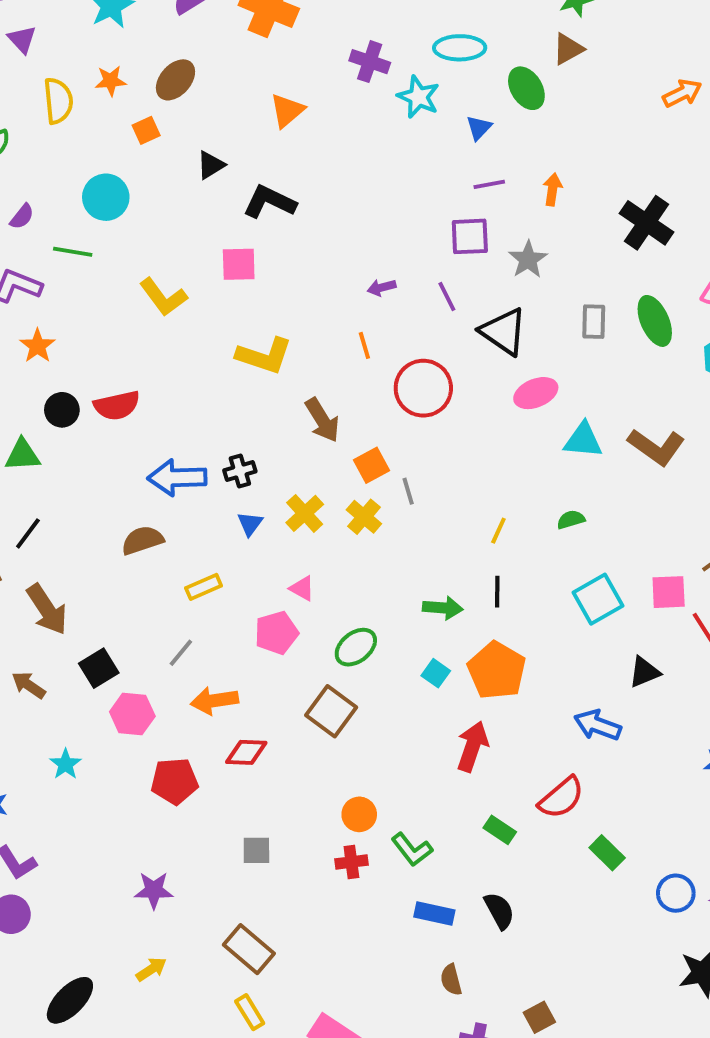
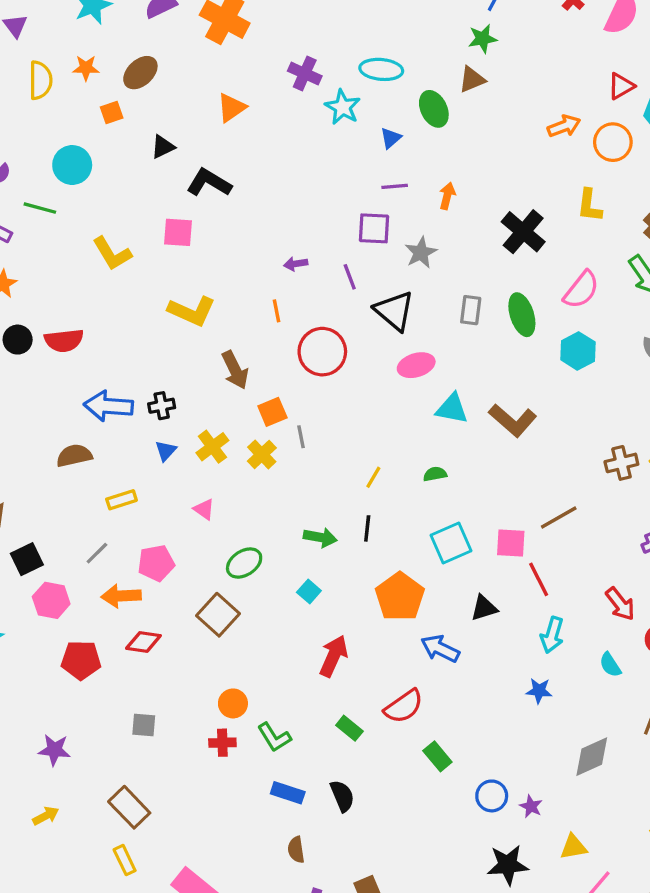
pink pentagon: (276, 633) -> (156, 563), moved
orange pentagon: (497, 671) -> (400, 597), moved

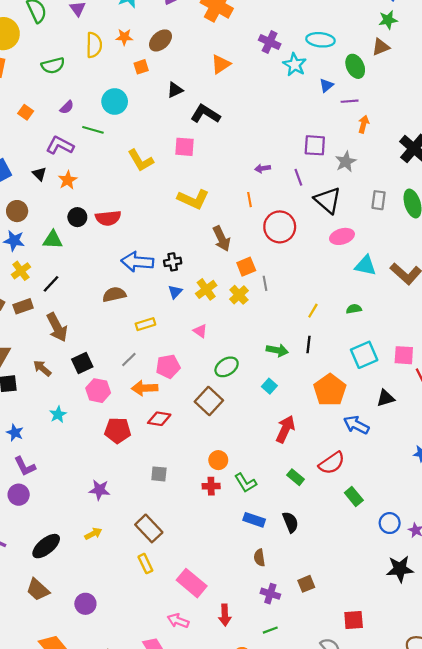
purple line: (395, 186) -> (350, 101), moved

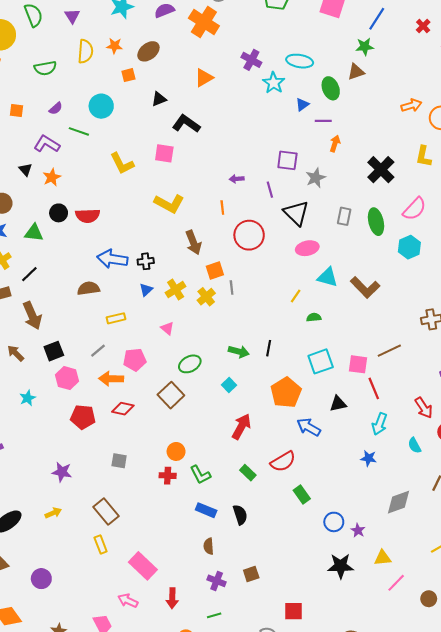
orange square: (26, 112) -> (17, 111), turned -32
yellow line: (313, 311) -> (296, 296), moved

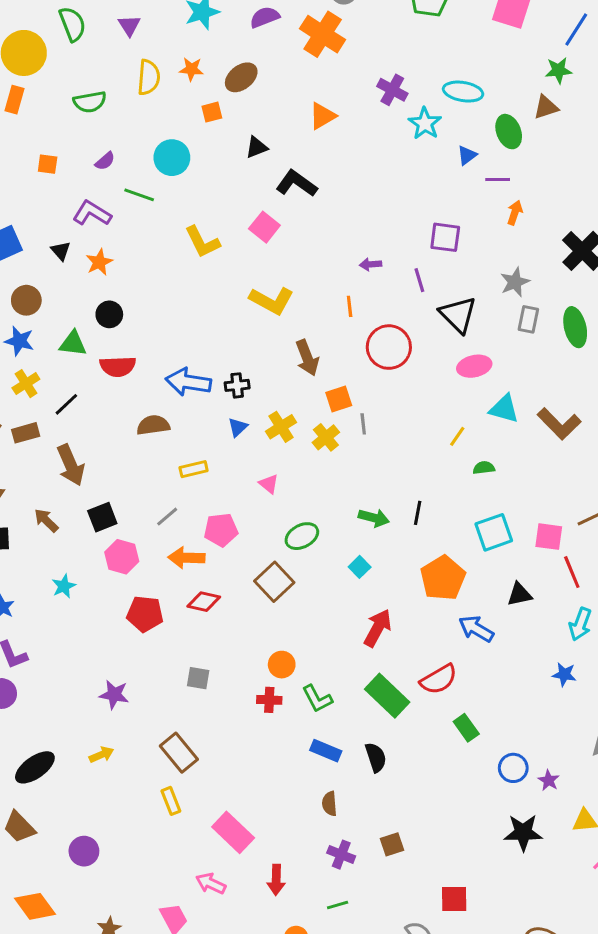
pink square: (164, 153) -> (264, 227), turned 30
gray star: (316, 178) -> (515, 282), moved
red semicircle: (88, 216) -> (118, 366), moved
green rectangle: (248, 473) -> (387, 696), size x1.8

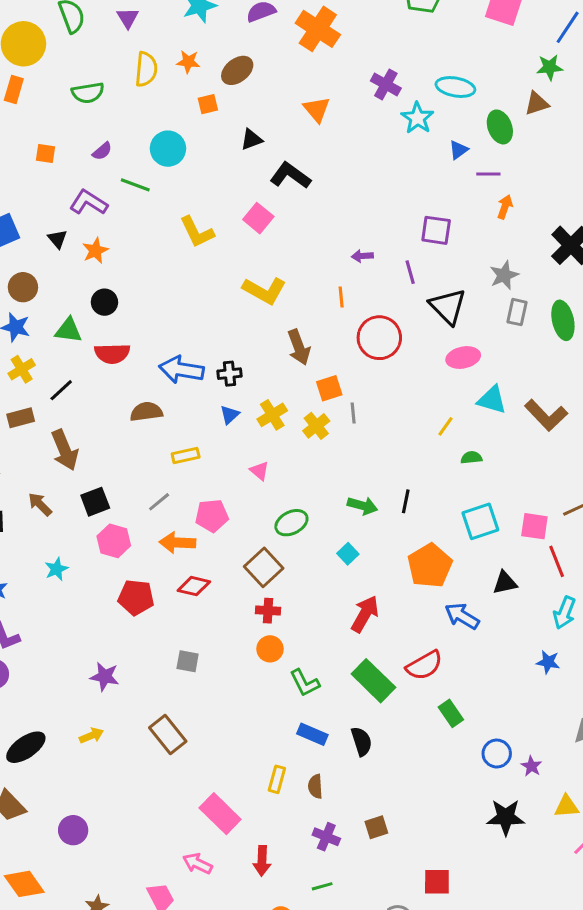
orange triangle: (322, 116) -> (317, 109), turned -40
red cross: (269, 700) -> (268, 611), moved
yellow rectangle: (171, 801) -> (277, 779), moved, turned 36

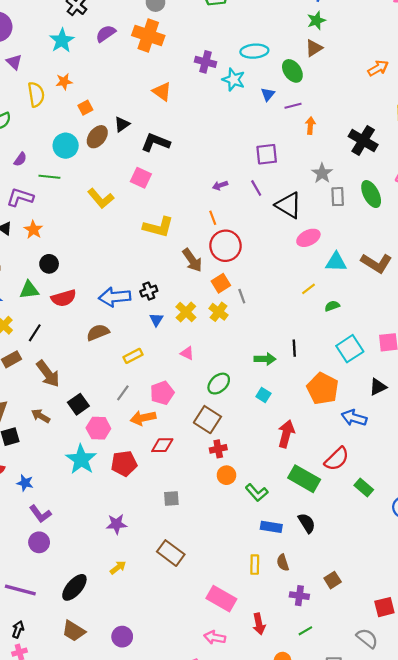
brown ellipse: (237, 70) -> (97, 137), moved
red circle: (379, 338) -> (225, 246), moved
yellow line: (446, 426) -> (309, 289), turned 32
cyan star: (56, 569) -> (81, 459), moved, size x1.8

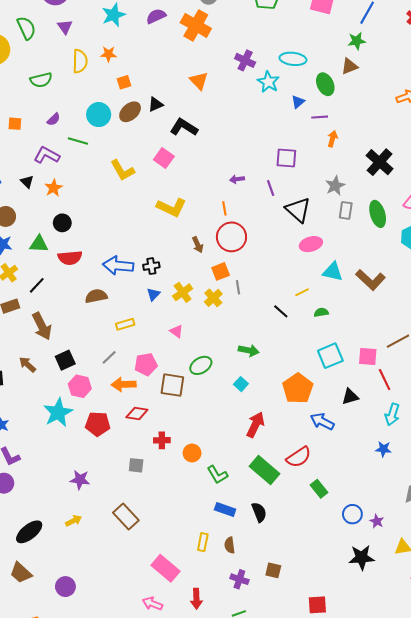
brown arrow: (192, 260) -> (198, 245), size x0.7
black line: (294, 348) -> (281, 311), moved, turned -56
brown square: (207, 420) -> (172, 385), moved, turned -35
red cross: (218, 449) -> (162, 440), moved
brown square: (333, 580) -> (273, 570), turned 35

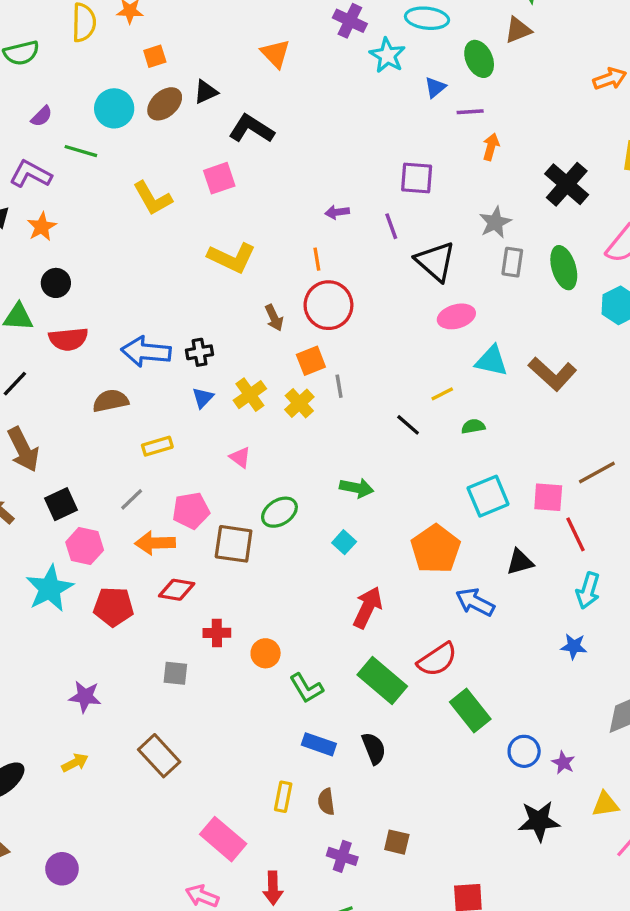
pink square: (164, 158) -> (219, 178), turned 36
green rectangle: (319, 489) -> (470, 710), size x1.4

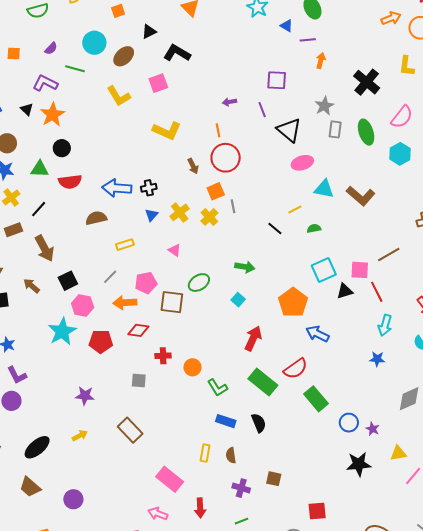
blue triangle: (435, 87) -> (287, 26), turned -48
brown ellipse: (165, 104) -> (124, 56), moved
orange star: (42, 227) -> (53, 115), size x1.4
black triangle: (520, 562) -> (345, 291), moved

